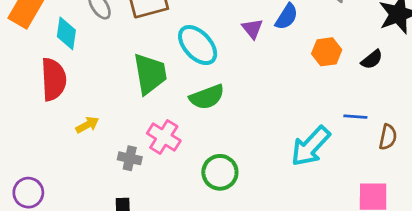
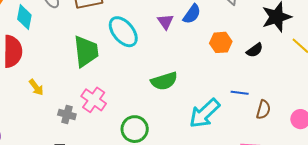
green semicircle: (207, 97) -> (164, 81), moved
yellow arrow: (87, 125) -> (36, 87), turned 78

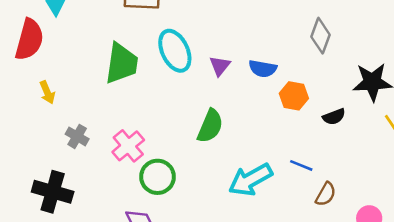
blue semicircle: (192, 14) -> (263, 69), moved, turned 50
purple triangle: (165, 22) -> (220, 66), moved
green semicircle: (164, 81) -> (210, 126), turned -64
pink cross: (94, 100) -> (128, 146), moved

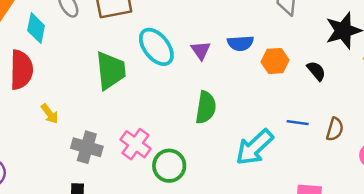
black semicircle: (334, 117) -> (316, 71), turned -95
gray cross: (77, 136) -> (87, 147), size x1.4
brown semicircle: (326, 194) -> (335, 129), moved

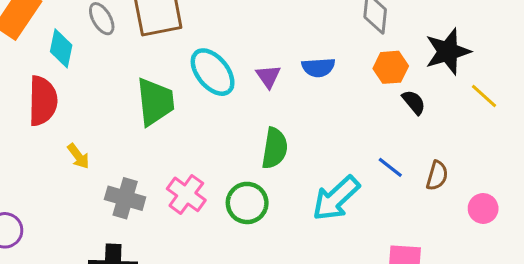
orange hexagon: (275, 61) -> (391, 67), moved
blue line: (298, 123) -> (390, 167), turned 30
green circle: (169, 166) -> (247, 203), moved

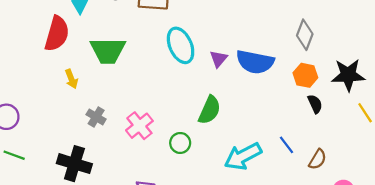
blue semicircle: (318, 67) -> (255, 62), size x1.6
green trapezoid: (155, 102) -> (108, 51), moved, turned 81
gray cross: (125, 198) -> (96, 117), size x0.7
green circle: (247, 203) -> (180, 143), size x0.7

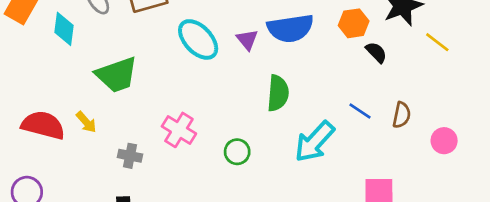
red semicircle: (57, 34) -> (43, 125), moved, turned -72
green semicircle: (210, 110) -> (278, 93), moved
pink cross: (139, 126) -> (179, 130), moved

